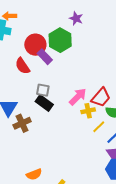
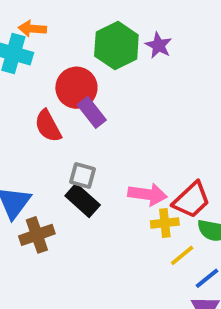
green hexagon: (60, 40) -> (116, 46), moved
pink arrow: (78, 97) -> (148, 194), turned 48

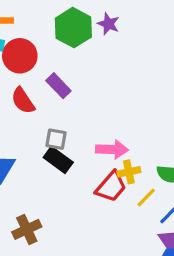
red circle: (76, 88) -> (20, 56), moved
red trapezoid: (191, 200) -> (111, 187), moved
brown cross: (37, 235) -> (27, 229), moved

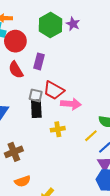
purple rectangle: (58, 86) -> (39, 61), turned 56
black rectangle: (58, 160) -> (36, 109), turned 48
yellow cross: (129, 172) -> (58, 129), moved
red trapezoid: (111, 187) -> (54, 90), moved, turned 75

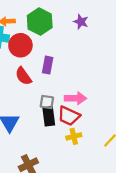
green hexagon: (50, 25) -> (40, 22), moved
red trapezoid: (54, 90) -> (69, 116), moved
pink arrow: (71, 104) -> (75, 98), moved

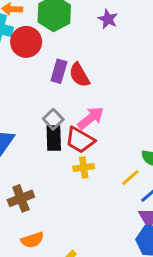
red semicircle: (23, 76) -> (79, 75), moved
pink arrow: (75, 98) -> (91, 118), turned -45
gray square: (47, 102) -> (53, 119), turned 32

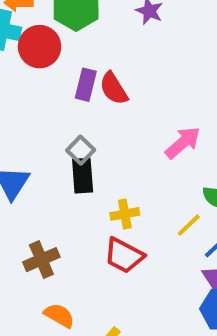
pink arrow: (91, 118) -> (183, 143), moved
red trapezoid: (80, 140) -> (124, 255), moved
orange semicircle: (32, 240) -> (59, 315), turned -130

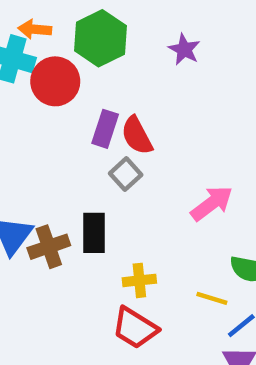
gray square: (81, 150) -> (126, 174), moved
yellow line: (189, 225) -> (212, 298), turned 56
brown cross: (41, 260) -> (49, 247), moved

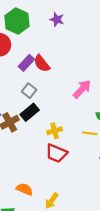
purple rectangle: (105, 129) -> (26, 63), turned 35
gray square: (126, 174) -> (29, 91), moved
black rectangle: (94, 233) -> (30, 112), turned 60

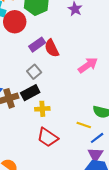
pink arrow: (82, 89) -> (88, 65), moved
yellow cross: (55, 131) -> (42, 109), moved

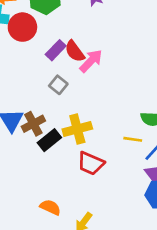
pink arrow: (88, 65) -> (91, 61), moved
black rectangle: (30, 93) -> (49, 140), moved
yellow cross: (42, 109) -> (77, 129), size x1.5

